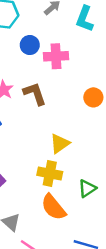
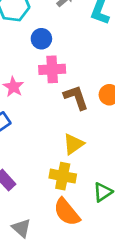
pink cross: (56, 56) -> (52, 69), moved
brown L-shape: (35, 94) -> (76, 97), moved

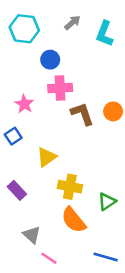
yellow triangle: (73, 144) -> (46, 157), moved

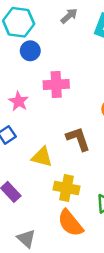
blue circle: (50, 60) -> (30, 51), moved
brown L-shape: (82, 114) -> (78, 139), moved
yellow triangle: (46, 157) -> (42, 157), turned 50

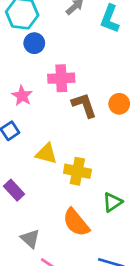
brown L-shape: (78, 139) -> (84, 105), moved
yellow cross: (67, 188) -> (77, 171), moved

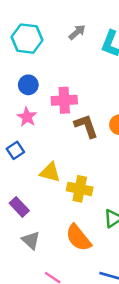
blue circle: (34, 43) -> (28, 85), moved
gray triangle: (30, 239) -> (31, 240), moved

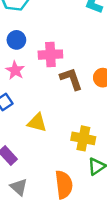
yellow cross: (80, 189) -> (83, 138), moved
orange semicircle: (78, 238) -> (64, 185), turned -148

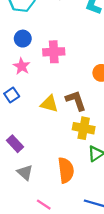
brown L-shape: (71, 79) -> (76, 101), moved
yellow triangle: (37, 123) -> (49, 104), moved

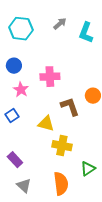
blue circle: (23, 39) -> (14, 66), moved
brown L-shape: (76, 101) -> (70, 107), moved
yellow cross: (84, 128) -> (62, 146), moved

